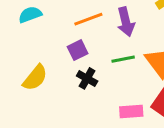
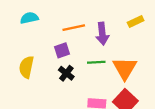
yellow semicircle: (35, 78) -> (26, 67), turned 145

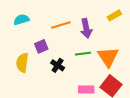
purple square: (62, 50) -> (41, 46), moved

